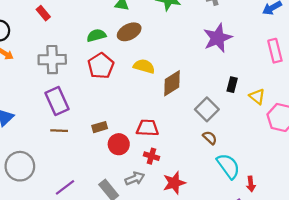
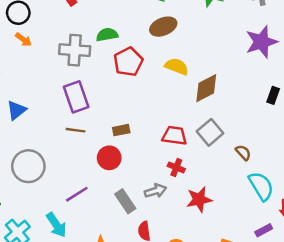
green semicircle: (96, 35) -> (107, 35), moved
gray square: (207, 109) -> (210, 132), moved
red circle: (119, 144) -> (109, 158), moved

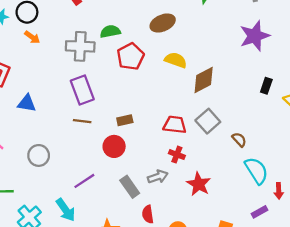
blue triangle: (16, 110) -> (27, 103), turned 48
gray circle: (28, 166) -> (39, 155), size x0.7
red star: (199, 199) -> (199, 184), turned -30

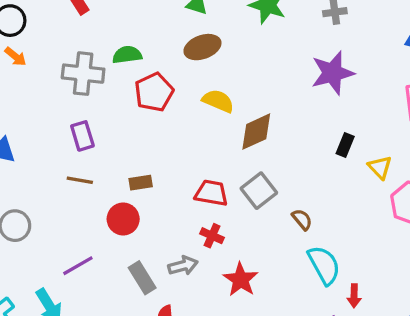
purple rectangle: (82, 90) -> (82, 136), size x0.7

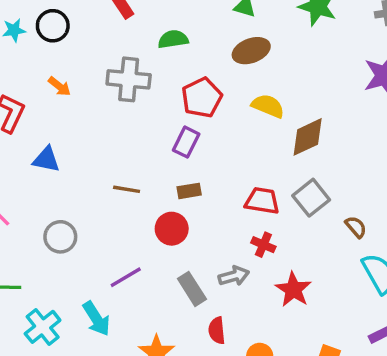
green semicircle: (127, 55) -> (173, 39), moved
orange arrow: (16, 57) -> (59, 86), moved
purple rectangle: (82, 136) -> (186, 142), moved, turned 44

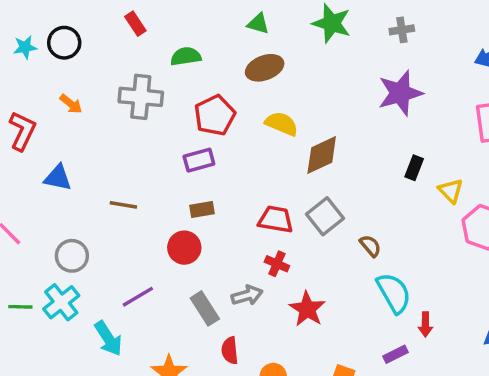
purple rectangle: (186, 142) -> (199, 160), turned 48
brown line: (127, 189) -> (123, 205), moved
cyan cross: (43, 327) -> (61, 302), moved

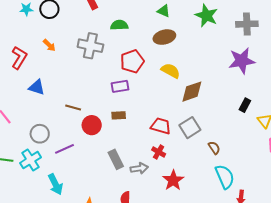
gray cross: (402, 30) -> (247, 24), size x1.5
red circle: (184, 248) -> (92, 125), moved
purple line: (138, 297) -> (65, 149), moved
gray rectangle: (205, 308) -> (116, 159), moved

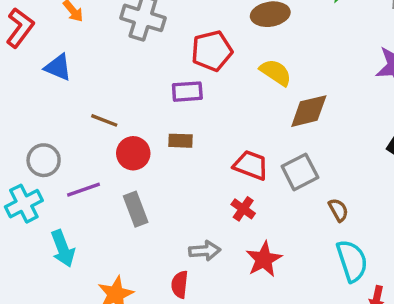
blue triangle: (37, 87) -> (58, 67), moved
gray rectangle: (116, 159) -> (136, 209), moved
gray arrow: (139, 168) -> (205, 251), moved

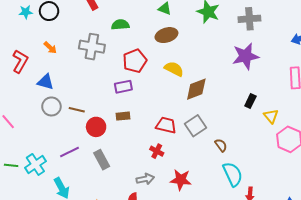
gray circle: (44, 160) -> (51, 106), moved
red cross: (243, 209) -> (157, 151), moved
red star: (264, 259) -> (181, 180), turned -30

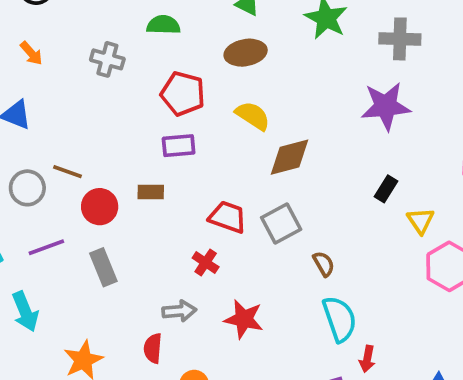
gray cross: (92, 47) -> (107, 59), size x0.7
red pentagon: (135, 61) -> (183, 94), turned 30
purple rectangle: (123, 87) -> (179, 146), moved
gray circle: (51, 106) -> (27, 188), moved

